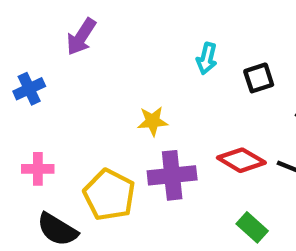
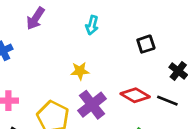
cyan arrow: (207, 58) -> (92, 25), moved
purple cross: (172, 175) -> (92, 105), turned -32

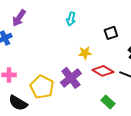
purple arrow: (35, 18) -> (19, 18), moved
yellow star: (80, 71) -> (85, 53), moved

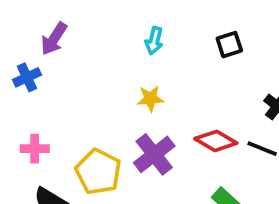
black square: (111, 33) -> (229, 45), moved
yellow star: (85, 53) -> (150, 98), moved

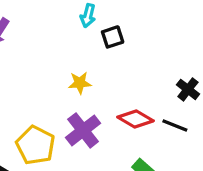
cyan arrow: (154, 41) -> (88, 16), moved
black square: (229, 45) -> (113, 37), moved

